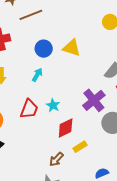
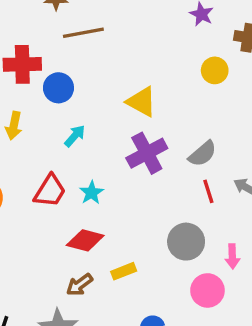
blue circle: (44, 49) -> (58, 88), moved
purple cross: (94, 100) -> (147, 153), moved
red diamond: (66, 128) -> (85, 240), moved, turned 30

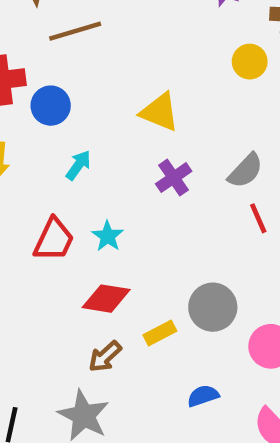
purple cross: (147, 153) -> (174, 178), size x0.7
gray circle: (186, 242) -> (213, 307), moved

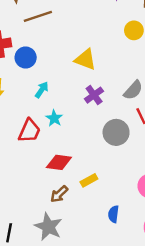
cyan star: (108, 236) -> (54, 118), moved
gray circle: (213, 307) -> (116, 132), moved
blue semicircle: (203, 396) -> (113, 214), turned -63

